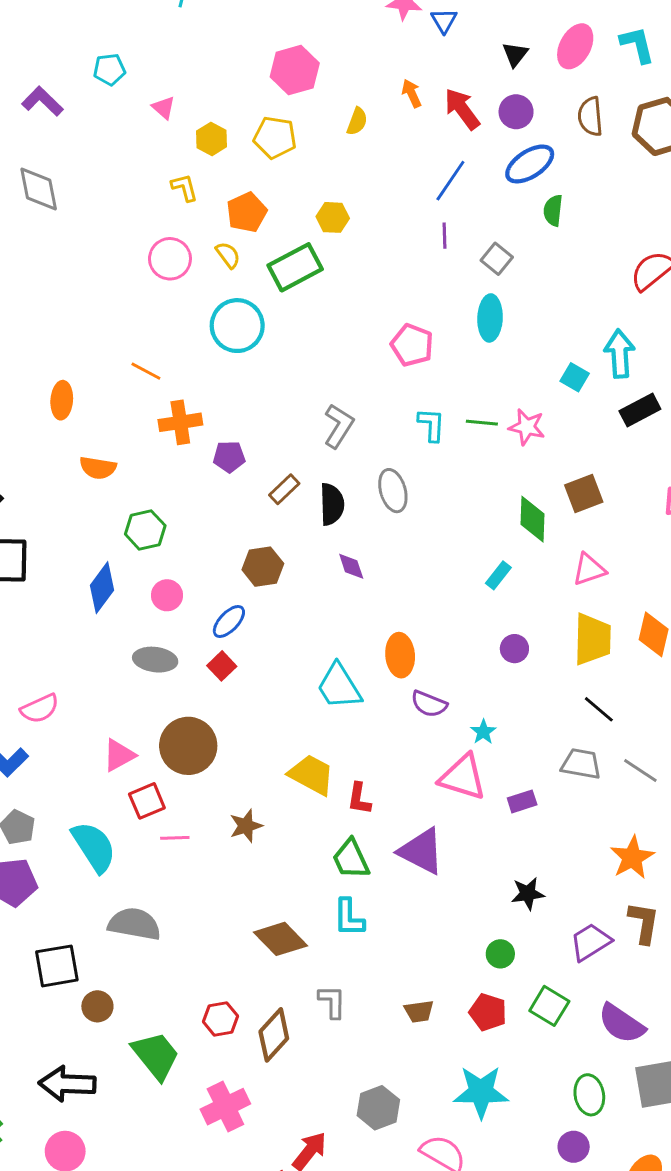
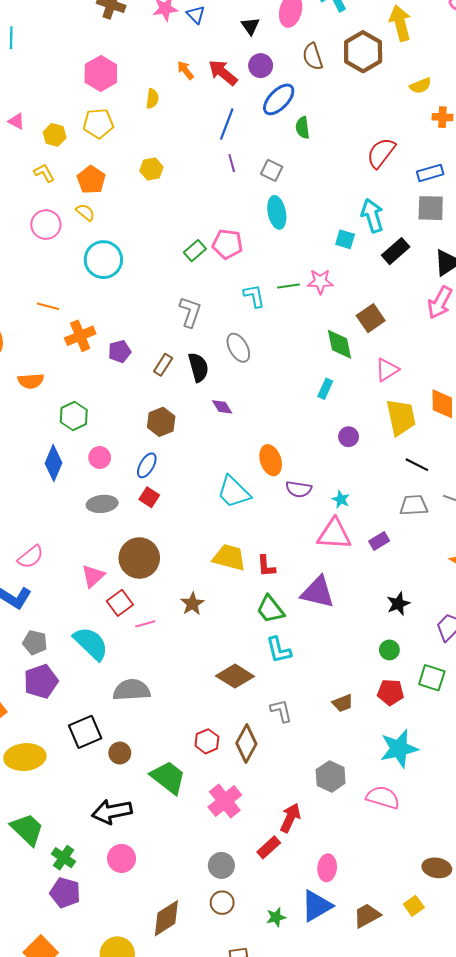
green rectangle: (295, 267) -> (195, 251), moved, size x0.6

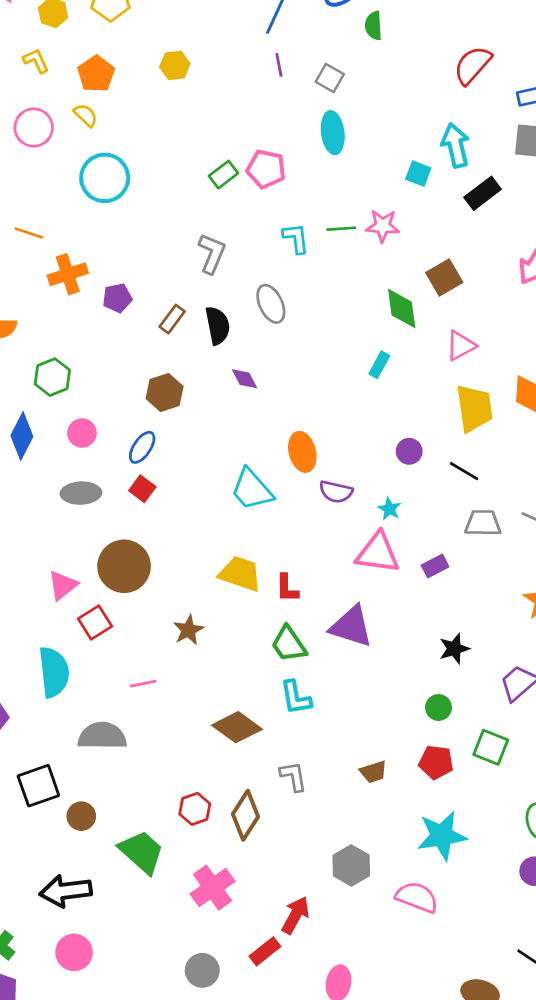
purple circle: (349, 437) -> (409, 451), moved
black line: (417, 465) -> (464, 471), moved
pink line: (145, 624) -> (143, 684), moved
cyan semicircle: (91, 643) -> (54, 672), turned 36

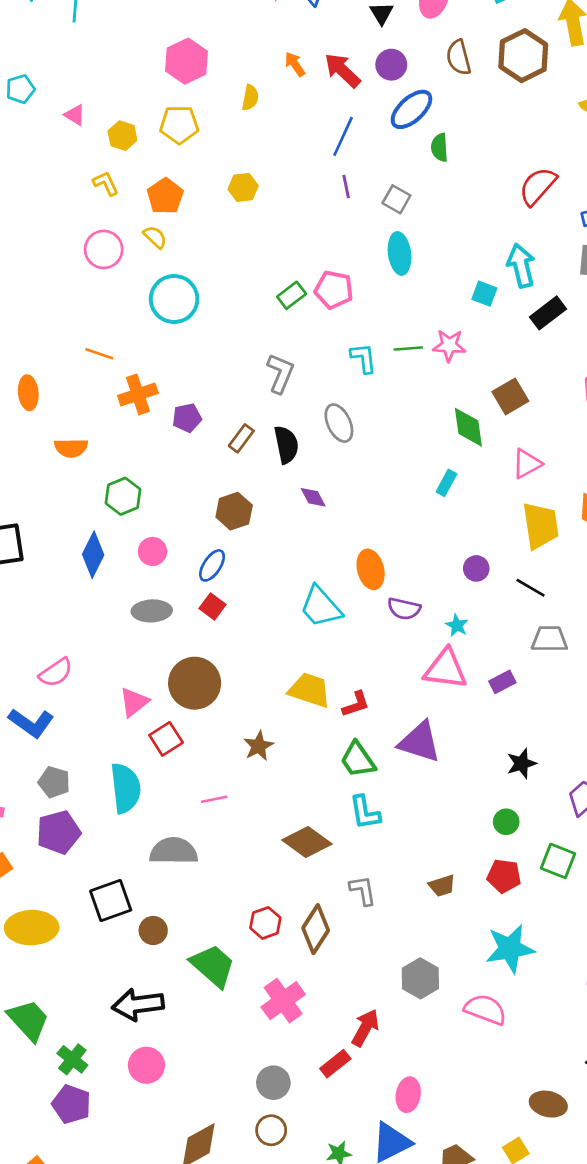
red L-shape: (287, 588) -> (356, 704), turned -108

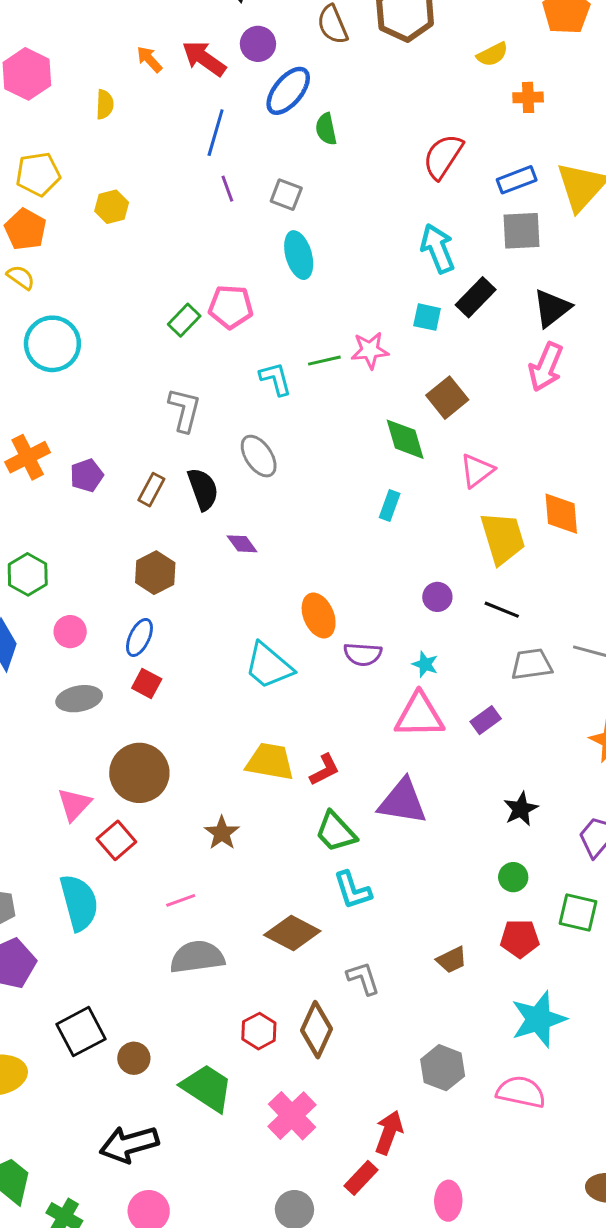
yellow pentagon: (179, 125) -> (38, 174), moved
cyan square: (484, 294) -> (427, 317), moved
gray semicircle: (174, 851) -> (197, 957), moved

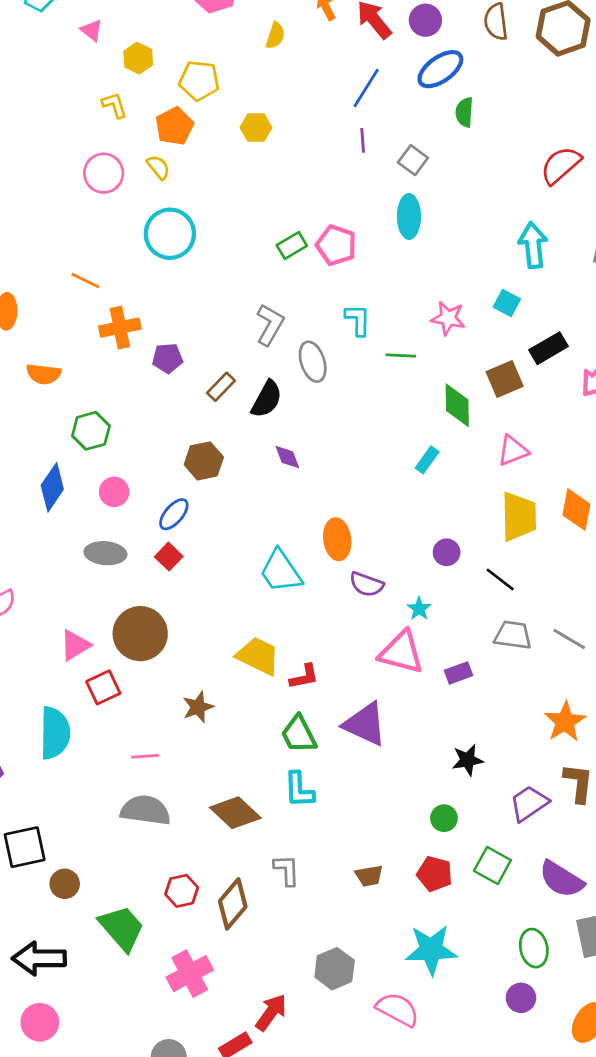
black rectangle: (476, 297) -> (549, 348), moved
green line: (324, 361) -> (401, 356), moved
gray ellipse: (259, 456) -> (313, 362), moved
black semicircle: (203, 489) -> (267, 399), turned 33

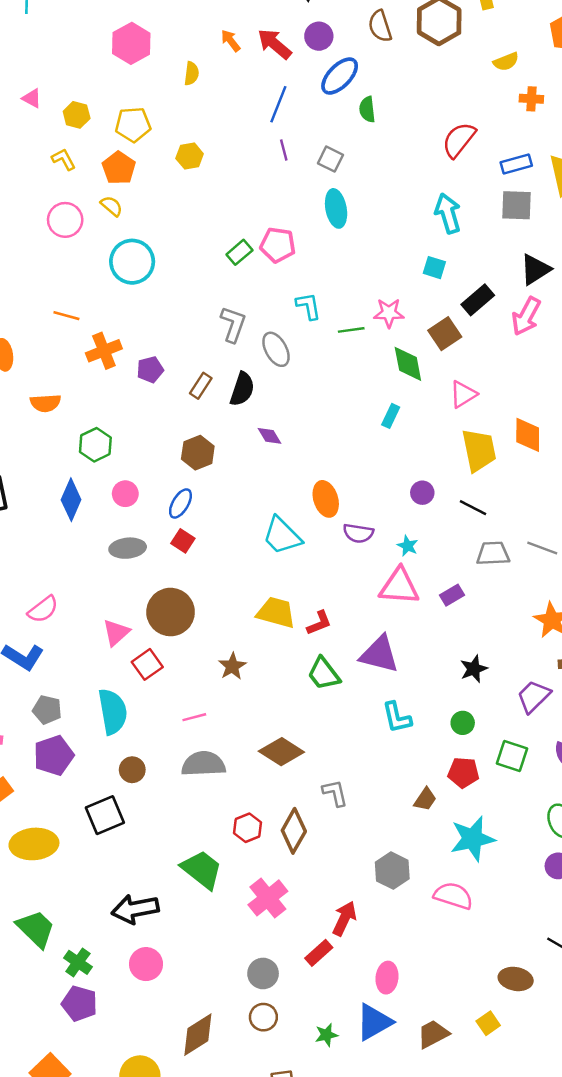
pink star: (448, 318) -> (389, 313), moved
cyan L-shape: (299, 790) -> (397, 717), moved
brown trapezoid: (369, 876) -> (425, 799), moved, turned -35
brown circle: (65, 884) -> (132, 770), moved

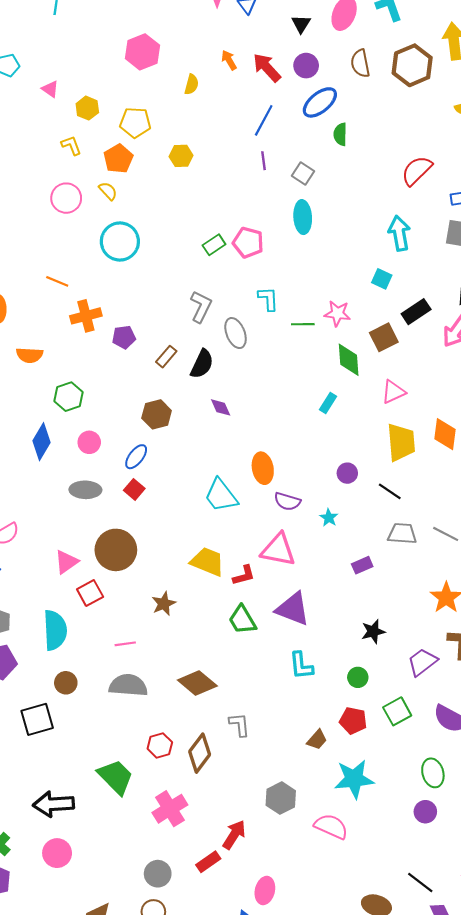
pink triangle: (399, 586) -> (278, 550), moved
green square: (512, 756) -> (397, 711), turned 36

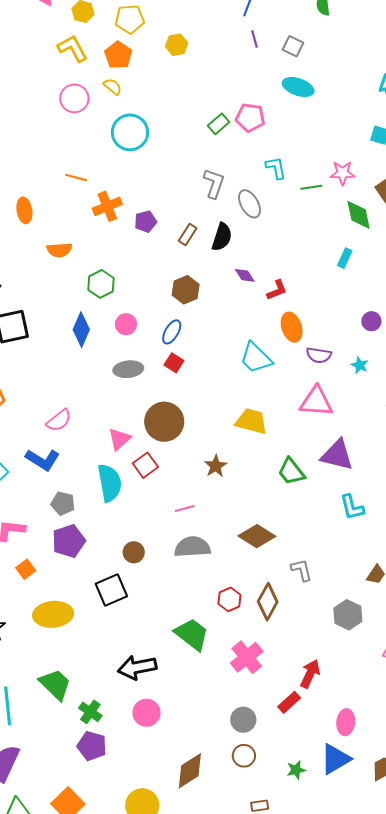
yellow L-shape: (71, 145) -> (73, 48), size x1.5
cyan ellipse: (303, 217) -> (298, 87), turned -60
red L-shape: (244, 575) -> (277, 290), moved
cyan semicircle: (55, 630) -> (110, 483), moved
gray hexagon: (281, 798) -> (348, 615), moved

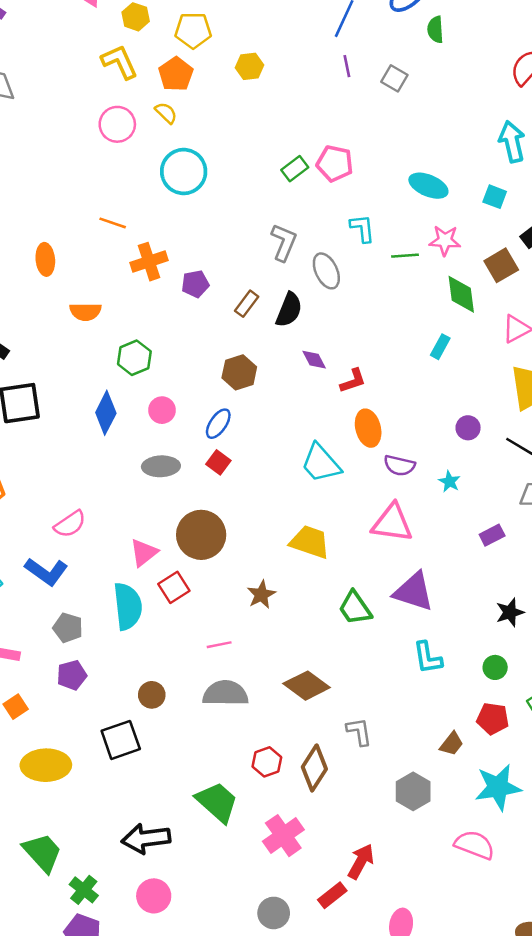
cyan ellipse: (298, 87) -> (428, 186), moved
purple pentagon: (69, 541) -> (72, 675), size x0.7

